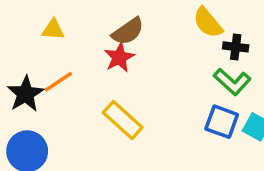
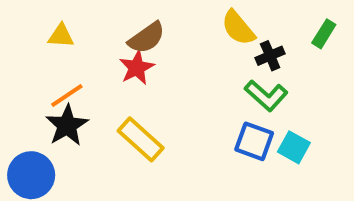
black cross: (236, 47) -> (270, 56), turned -30
black star: (25, 94) -> (67, 125), moved

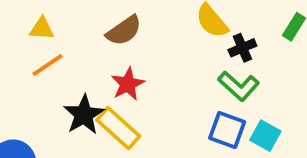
red star: (137, 68) -> (128, 84), moved
orange line: (67, 96) -> (48, 65), moved
black star: (67, 125) -> (84, 115), moved

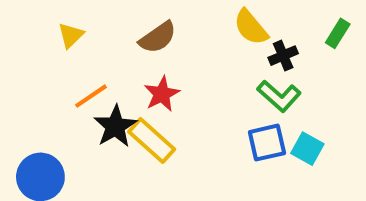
yellow triangle: (42, 29) -> (71, 35), turned -48
orange line: (48, 65) -> (91, 96), moved
blue square: (227, 130) -> (267, 143), turned -33

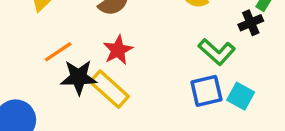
black cross: (283, 56) -> (251, 23), moved
black star: (115, 126) -> (79, 77), turned 30

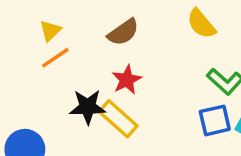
orange line: (58, 52) -> (55, 58), moved

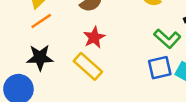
black star: (88, 107) -> (40, 58), moved

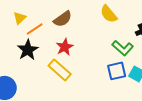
orange line: (41, 21) -> (35, 29), moved
black star: (40, 58) -> (28, 50), moved, turned -30

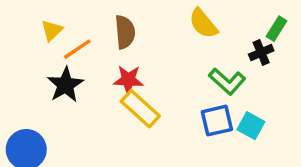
brown semicircle: (63, 19) -> (125, 32), turned -60
red star: (65, 47) -> (128, 80), turned 30
yellow rectangle: (60, 70) -> (140, 109), moved

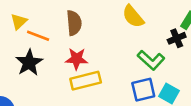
orange line: (77, 49) -> (38, 36), turned 55
yellow rectangle: (140, 109) -> (86, 81), turned -56

